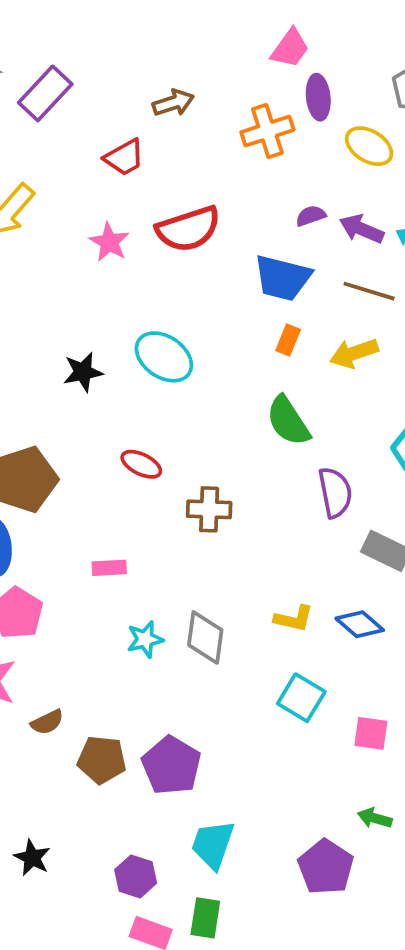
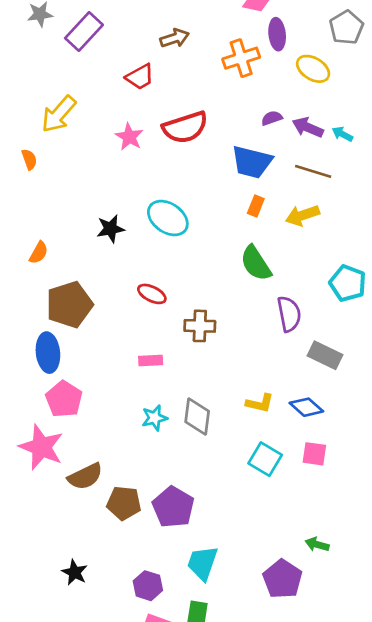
pink rectangle: (109, 568) -> (151, 361), moved
brown semicircle: (47, 722) -> (85, 476), size x1.5
pink square: (371, 733) -> (314, 454), moved

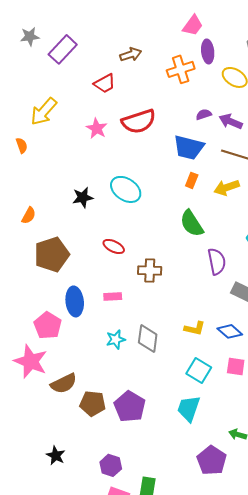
blue ellipse: (48, 353) -> (75, 301), moved
cyan trapezoid: (202, 563) -> (189, 408), moved

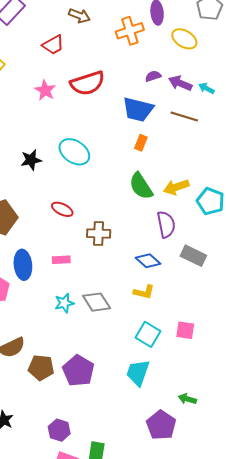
brown arrow: (131, 54) -> (79, 16), turned 40
yellow arrow: (227, 187) -> (176, 187), moved
blue diamond: (230, 331) -> (148, 261), moved
gray diamond: (148, 338) -> (97, 302), turned -40

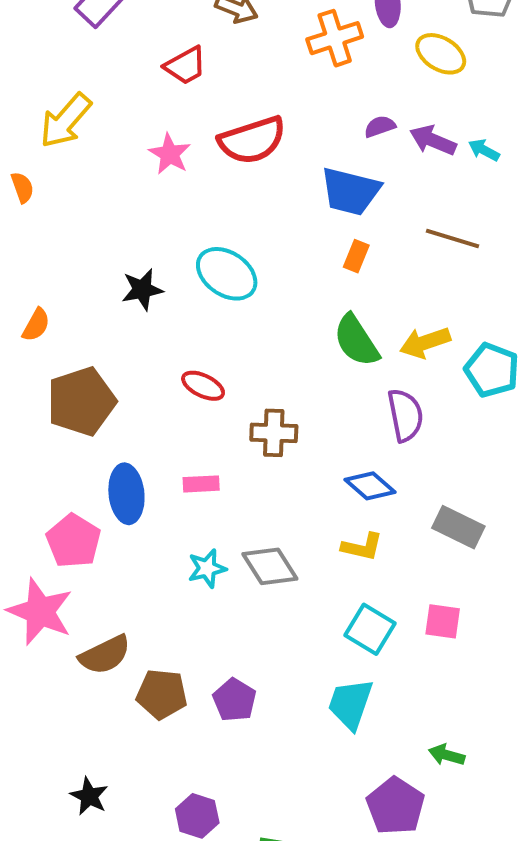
brown line: (184, 117) -> (453, 238), moved
gray rectangle: (193, 256) -> (458, 527), moved
purple pentagon: (78, 371) -> (234, 700), size x0.7

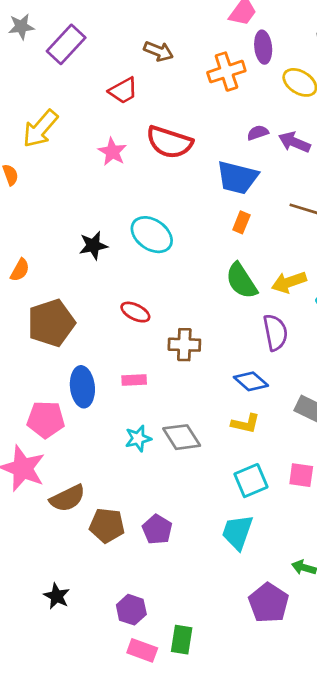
red semicircle: (252, 140) -> (169, 142), turned 36
pink pentagon: (73, 541) -> (46, 419), turned -30
cyan square: (370, 629) -> (251, 481), turned 36

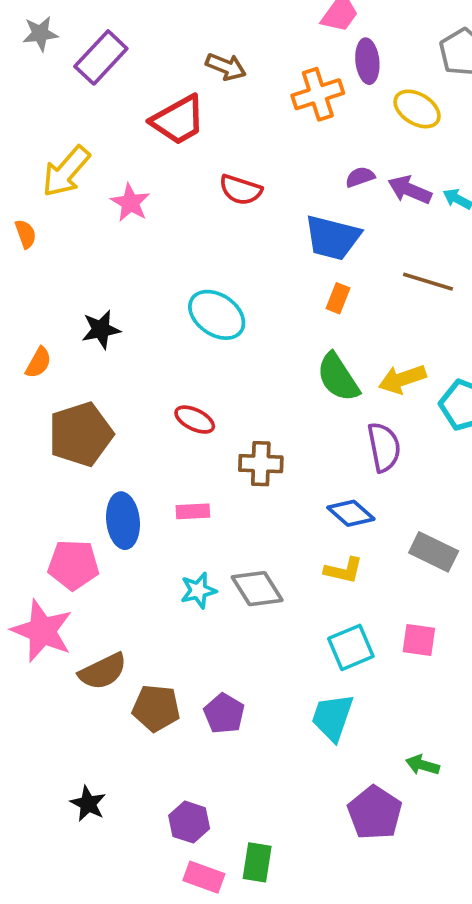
red trapezoid: (123, 91) -> (178, 120), size x1.4
red semicircle: (169, 142) -> (241, 190), size x0.7
pink star: (112, 152) -> (130, 203), moved
black star: (93, 245) -> (101, 329), moved

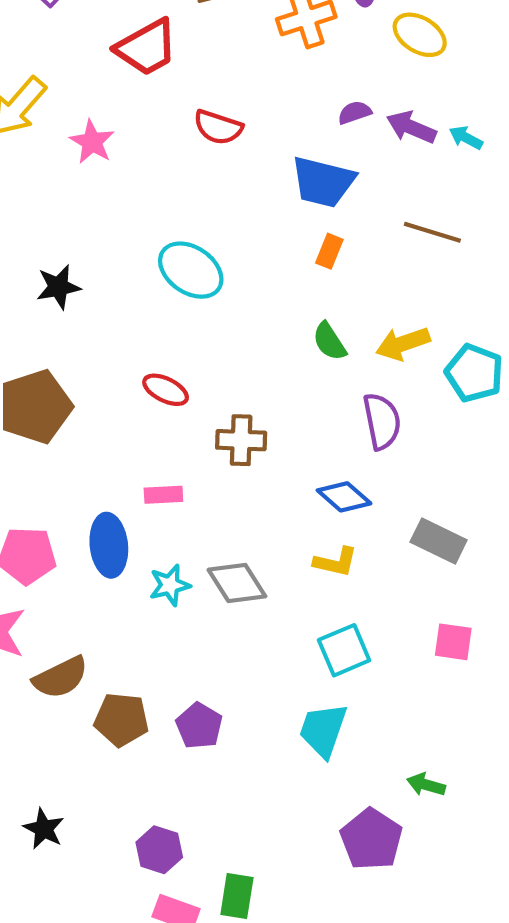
green semicircle: (338, 377) -> (329, 341), size x0.7
blue ellipse: (123, 521) -> (109, 545), moved
pink square: (419, 640) -> (453, 642), moved

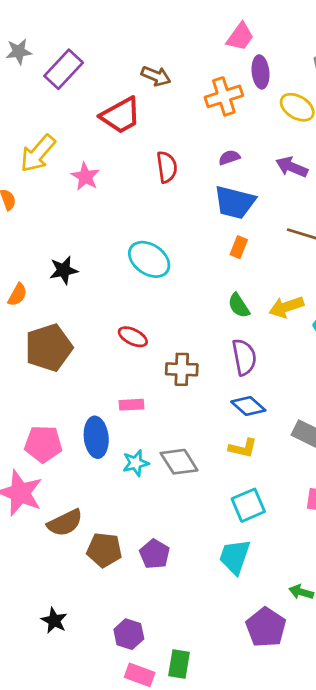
purple semicircle: (355, 113) -> (229, 158), moved
red semicircle: (218, 127) -> (167, 167), turned -116
purple semicircle: (382, 421) -> (244, 357), moved

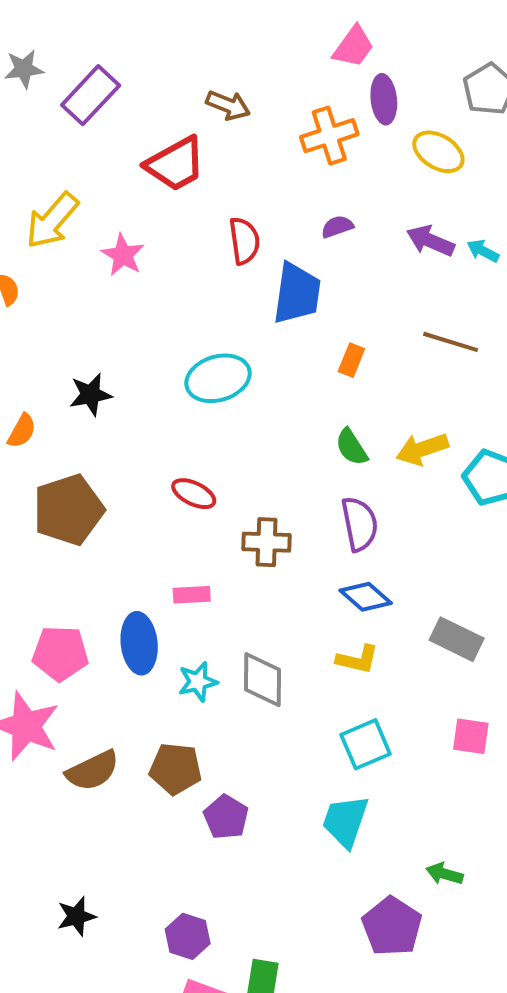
blue trapezoid: (235, 202) -> (297, 293), moved, turned -96
cyan ellipse: (149, 259) -> (218, 378), turned -51
gray diamond: (179, 462) -> (262, 680), turned 33
brown pentagon: (104, 550) -> (176, 769), moved
black star: (54, 621) -> (76, 916), turned 30

